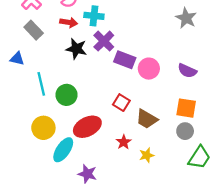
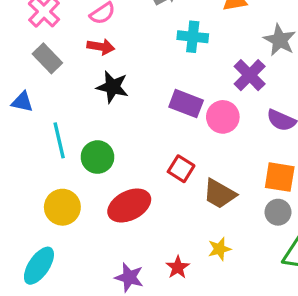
cyan cross: (94, 16) -> (193, 37), moved
purple cross: (104, 41) -> (250, 75), moved
red star: (124, 142) -> (178, 267), moved
cyan ellipse: (63, 150) -> (39, 266), moved

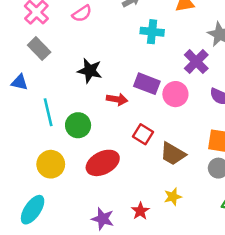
red arrow: (101, 47) -> (117, 99), moved

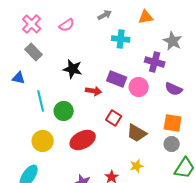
purple cross: (196, 62) -> (155, 62), turned -30

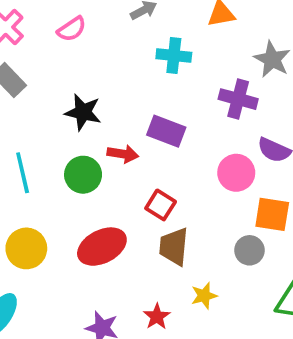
pink circle: (139, 87) -> (236, 173), moved
green circle: (64, 111) -> (83, 175), moved
brown trapezoid: (137, 133) -> (174, 247), moved, turned 65
gray circle: (172, 144) -> (249, 250), moved

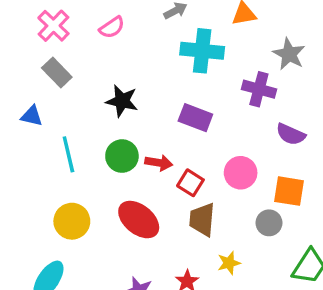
cyan cross: (174, 56) -> (202, 51), size x1.4
red arrow: (123, 154) -> (159, 163), moved
pink circle: (236, 173) -> (241, 173), moved
red ellipse: (102, 247) -> (139, 220), turned 66

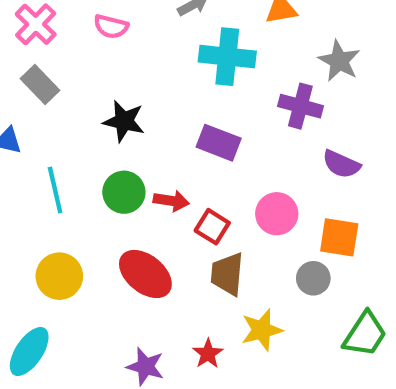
pink semicircle: (112, 27) -> (111, 26), turned 48
yellow star: (229, 263) -> (262, 330), size x1.4

